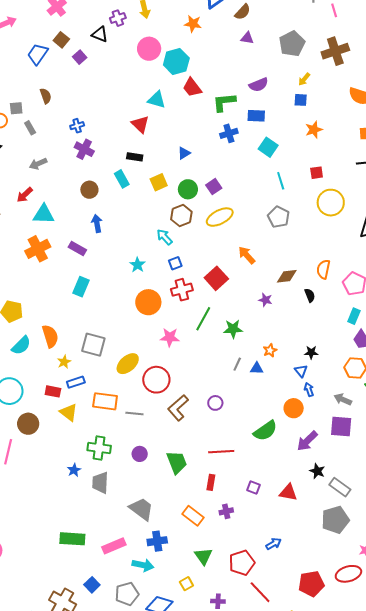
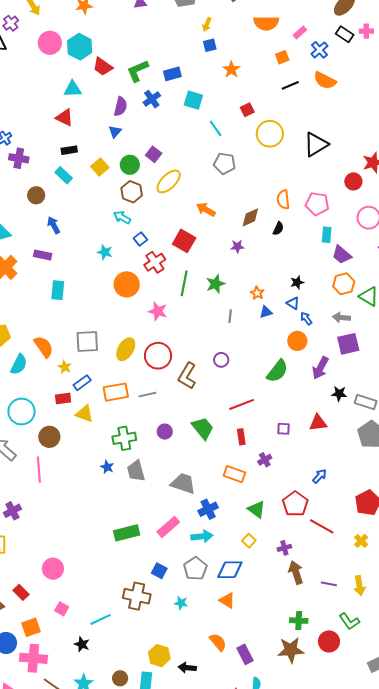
purple semicircle: (259, 85) -> (121, 107), moved, turned -36
black semicircle: (310, 295) -> (278, 228), turned 64
pink star: (170, 337) -> (158, 311), turned 30
blue triangle: (257, 368) -> (266, 312), moved

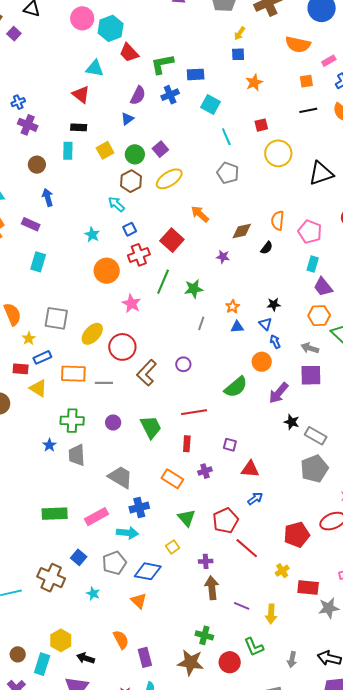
cyan rectangle: (64, 175) -> (68, 151), turned 36
red triangle: (318, 423) -> (250, 469), moved

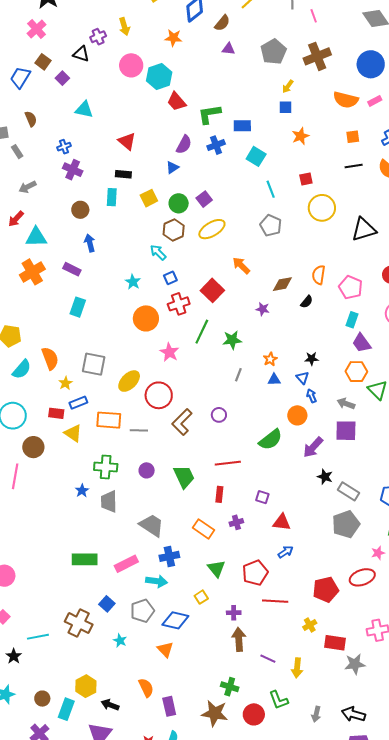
pink rectangle: (329, 61) -> (375, 101), moved
cyan triangle: (95, 68) -> (84, 110), moved
red line: (247, 548) -> (275, 601), turned -40

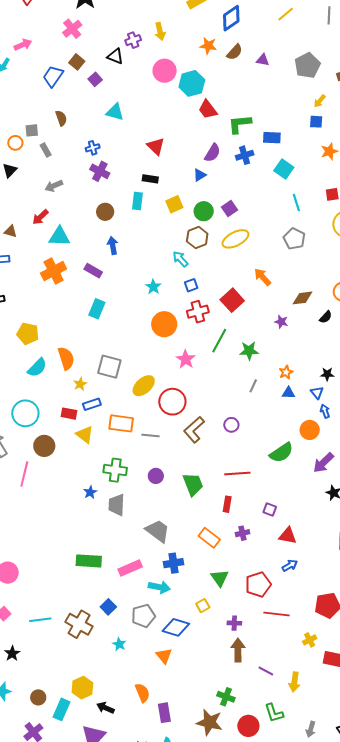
brown semicircle: (222, 23) -> (235, 52), moved
cyan line: (38, 637) -> (40, 620), moved

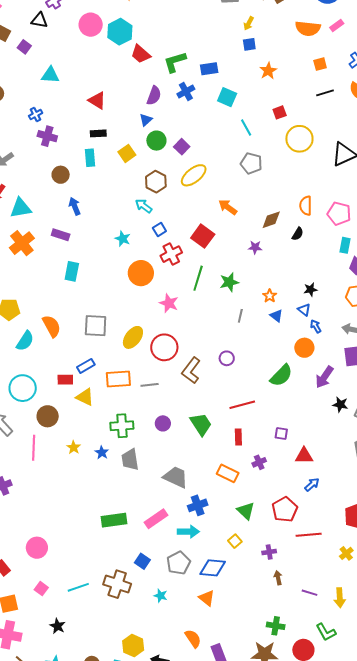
green circle: (204, 211) -> (156, 141), moved
yellow star: (80, 384) -> (74, 447), moved
blue triangle: (289, 393) -> (276, 316), turned 48
brown arrow: (238, 650) -> (278, 578), size x0.6

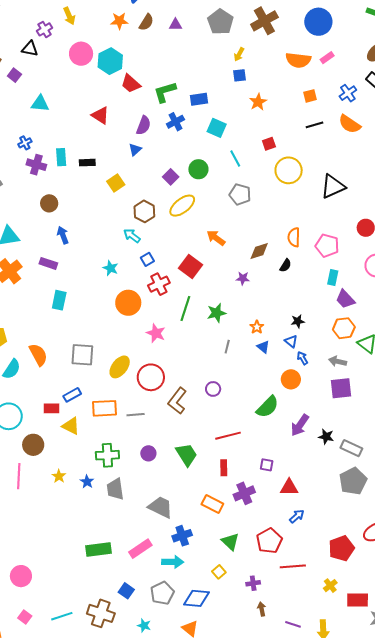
red triangle: (97, 100) -> (100, 115), moved
green circle: (156, 141) -> (198, 169), moved
cyan rectangle: (90, 158) -> (61, 157), moved
purple arrow: (324, 377) -> (300, 425), moved
purple cross: (259, 462) -> (244, 493), size x1.5

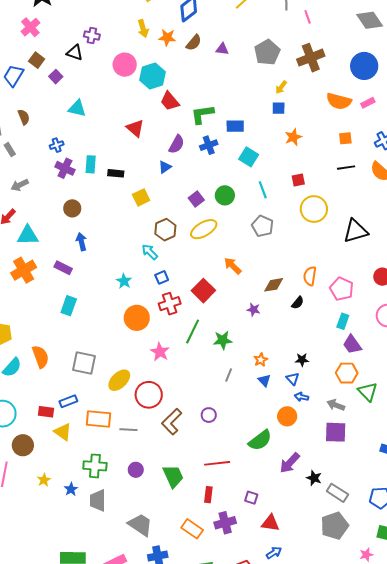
yellow arrow: (69, 16) -> (143, 29), moved
purple cross: (45, 29) -> (92, 36), turned 35
blue arrow: (302, 358) -> (302, 397), turned -56

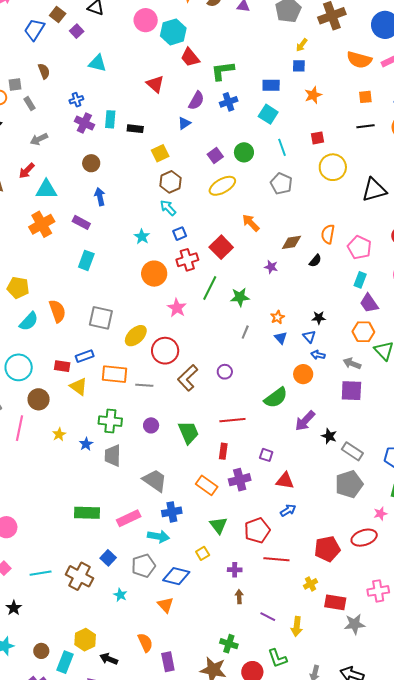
blue rectangle: (235, 126) -> (271, 85), moved
brown hexagon: (165, 230) -> (170, 182), moved

